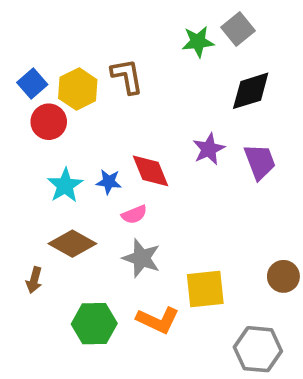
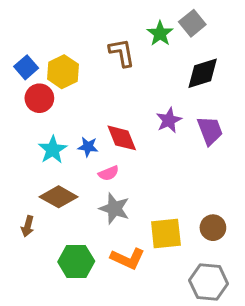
green star: (198, 42) -> (160, 33), turned -30
brown L-shape: (127, 76) -> (122, 53), moved
brown circle: (283, 276) -> (213, 228), moved

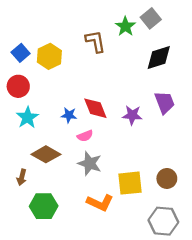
red circle: (39, 98) -> (18, 86), moved
purple star: (169, 120) -> (132, 115), moved, turned 30
cyan star: (53, 150) -> (27, 117), moved
green hexagon: (76, 261) -> (44, 206), moved

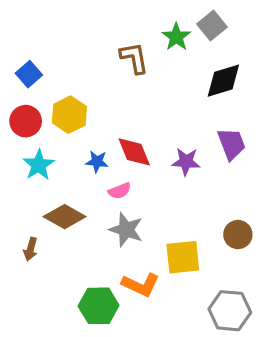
yellow hexagon: (49, 56) -> (69, 115), moved
brown circle: (167, 178) -> (238, 235), moved
green hexagon: (44, 206) -> (99, 306), moved

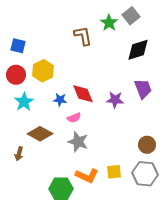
blue square: (29, 74) -> (18, 46), turned -35
yellow square: (183, 257) -> (114, 172), moved, size x0.7
gray hexagon: (230, 311) -> (145, 174), moved

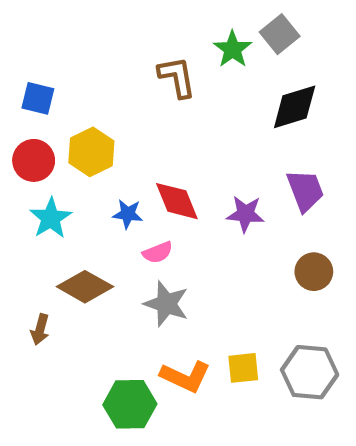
brown circle: (147, 145) -> (314, 272), moved

